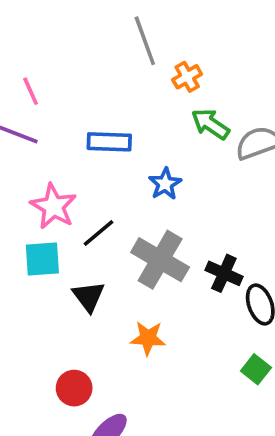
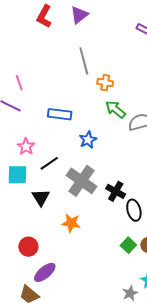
orange cross: (187, 77) -> (105, 83), turned 35
pink star: (53, 206) -> (26, 147), size x0.7

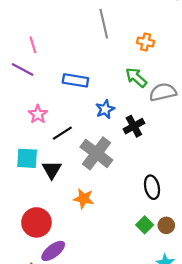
orange cross: (105, 83) -> (146, 42), moved
cyan square: (17, 175) -> (27, 158), moved
black cross: (116, 191) -> (134, 126), moved, turned 30
red circle: (28, 247) -> (36, 222), size x1.4

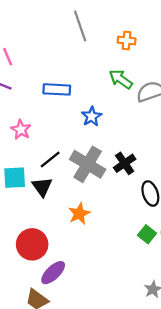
black cross: (134, 126) -> (125, 163), moved
black line: (62, 133) -> (50, 159), moved
orange star: (84, 199) -> (79, 214), turned -30

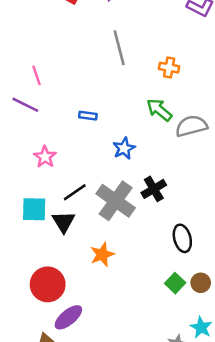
blue rectangle: (57, 89) -> (88, 116), size x0.6
black cross: (125, 163) -> (154, 189), moved

